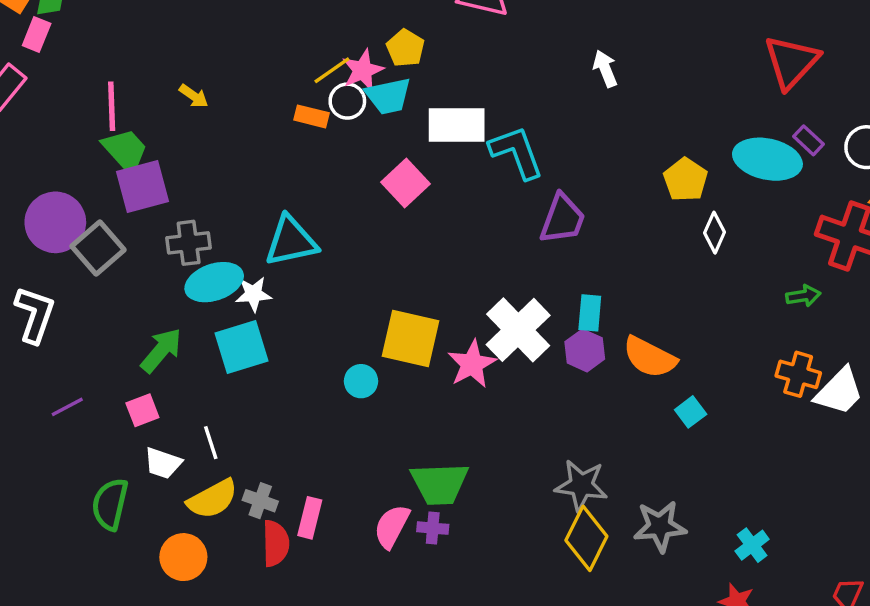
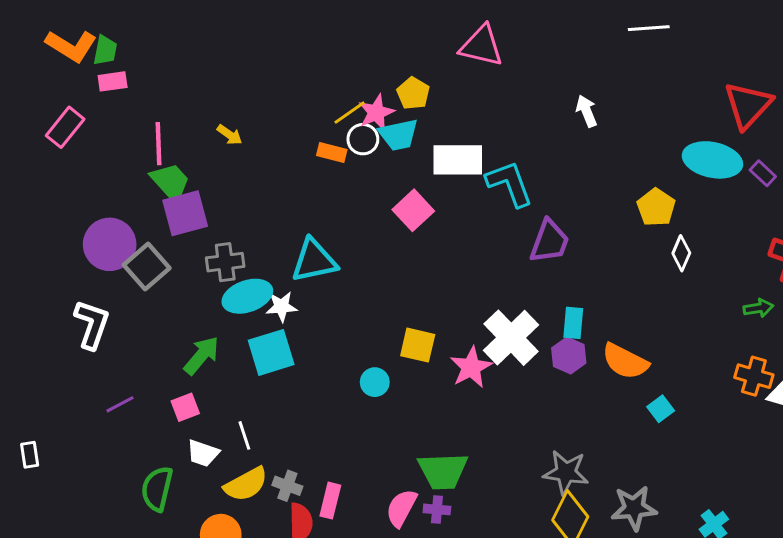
pink rectangle: (37, 34) -> (113, 81), moved, turned 60
cyan ellipse: (767, 159) -> (712, 160), moved
yellow square: (411, 338) -> (418, 345), size x0.7

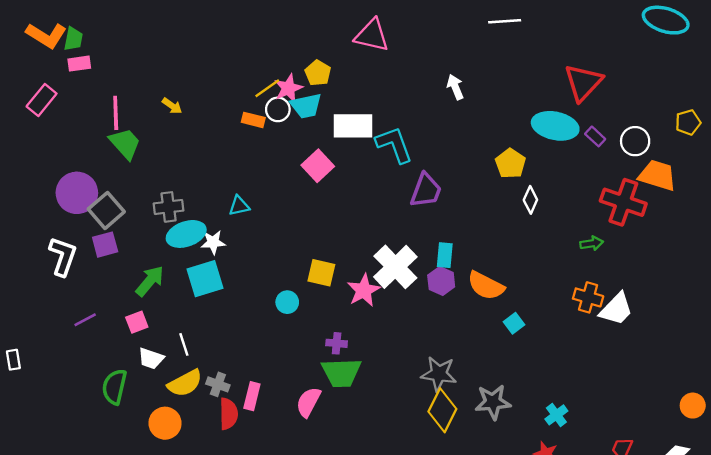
purple square: (185, 213) -> (105, 245), moved, size x0.7
cyan triangle: (314, 261) -> (239, 206), size x0.6
purple cross: (437, 509) -> (337, 343), moved

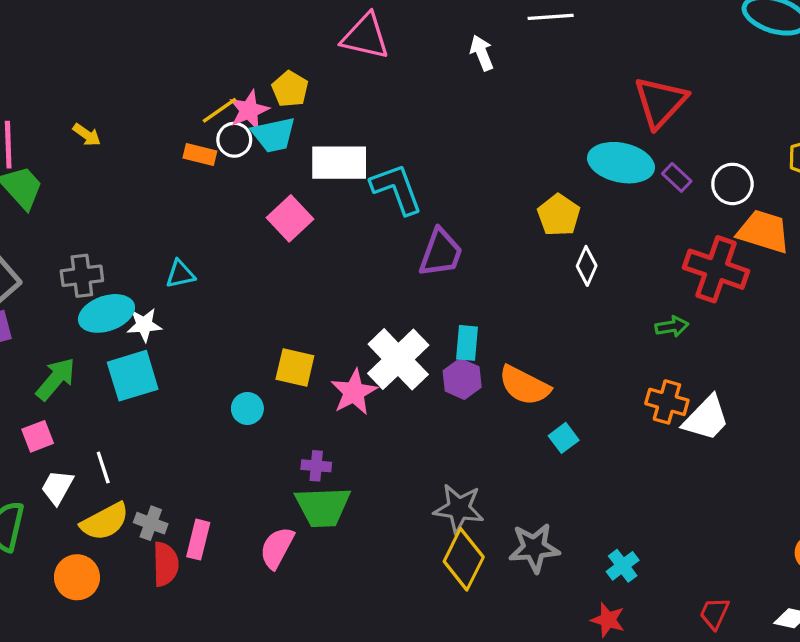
white arrow: (455, 87) -> (482, 53), moved
white trapezoid: (151, 359) -> (57, 487), turned 100

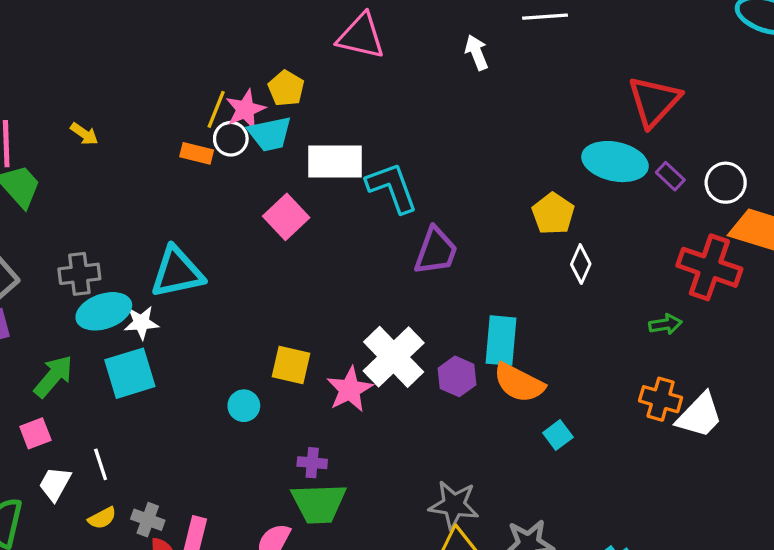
yellow line: (220, 110) -> (216, 109), turned -33
cyan triangle: (180, 274) -> (177, 272), size x1.8
cyan rectangle: (467, 343) -> (501, 341), moved, size x1.4
yellow semicircle: (105, 522) -> (102, 518), size x0.6

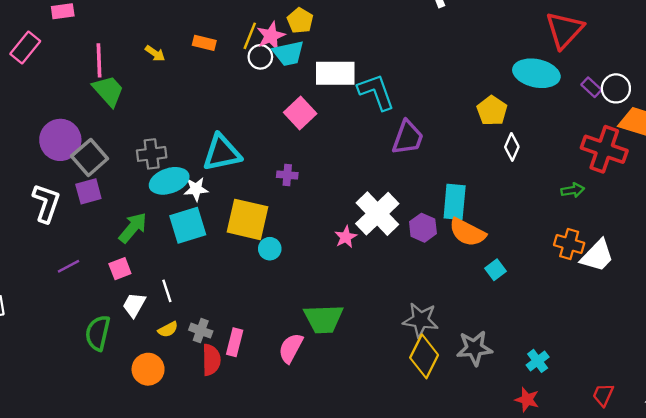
orange rectangle: (197, 153) -> (204, 43), moved
purple rectangle: (670, 176) -> (591, 87), moved
yellow square: (291, 365) -> (247, 219), moved, size x1.5
pink star: (350, 389) -> (346, 237), size x0.7
purple cross: (312, 463) -> (287, 175), moved

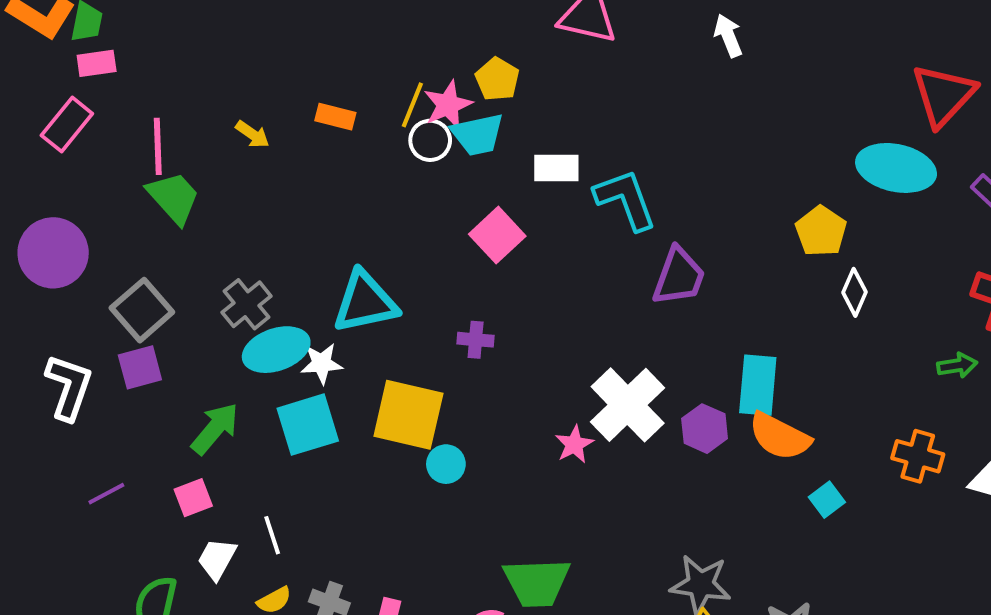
pink rectangle: (25, 47) -> (67, 125), moved
white rectangle: (335, 73) -> (556, 168), size x0.7
purple circle: (60, 140) -> (53, 253), moved
gray cross: (152, 154) -> (247, 304), turned -32
orange cross: (569, 244) -> (918, 456), moved

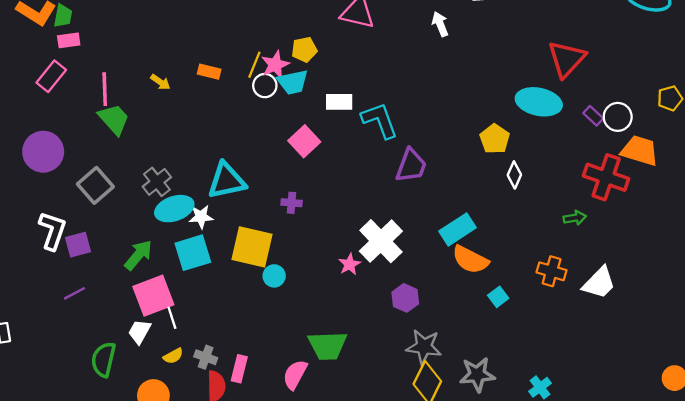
yellow pentagon: (497, 79) -> (304, 50), turned 30
purple square: (140, 367) -> (78, 245), moved
cyan rectangle: (758, 385) -> (458, 229), turned 52
purple hexagon: (705, 429) -> (405, 298), moved
pink square: (193, 498) -> (153, 296), moved, size x1.8

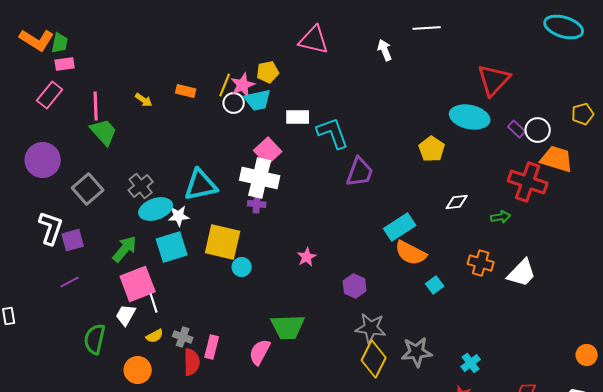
white diamond: (514, 175) -> (457, 202), moved, turned 60
white cross: (381, 241) -> (260, 178), moved, turned -33

